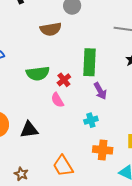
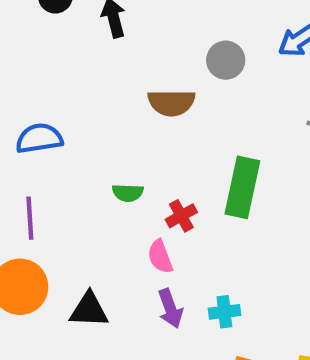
green semicircle: (38, 73) -> (128, 193), size x0.6
purple arrow: (100, 91) -> (170, 308), moved

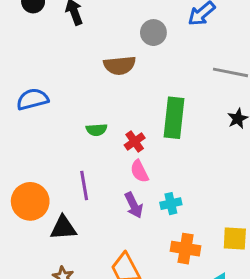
purple line: (30, 218) -> (84, 186), moved
pink semicircle: (160, 257) -> (139, 171), moved
black triangle: (89, 310) -> (63, 228), moved

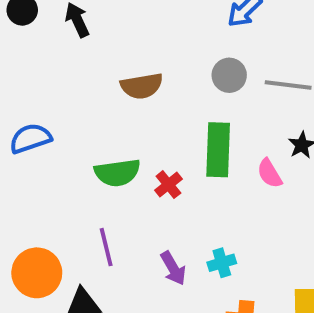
gray circle: (153, 33) -> (229, 75), moved
green semicircle: (97, 130) -> (117, 173), size x1.6
pink semicircle: (139, 171) -> (270, 173), moved

